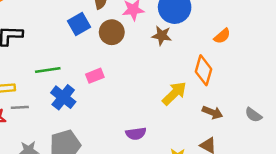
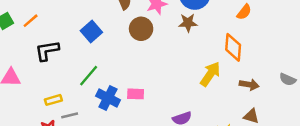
blue square: (79, 24) -> (91, 31), moved
green line: (48, 70) -> (89, 76), turned -30
pink rectangle: (95, 76) -> (136, 94), moved, turned 35

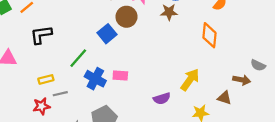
blue square: (91, 31) -> (107, 34), moved
yellow arrow: (210, 74) -> (190, 80), moved
brown arrow: (249, 85) -> (242, 80), moved

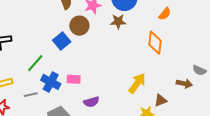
gray line: (60, 94) -> (31, 95), moved
purple semicircle: (162, 98) -> (91, 102), moved
brown triangle: (224, 98) -> (161, 100), moved, turned -40

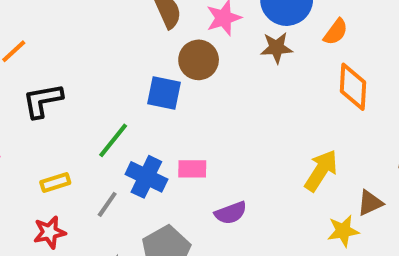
orange semicircle: (165, 14) -> (336, 32), moved
blue square: (62, 41) -> (164, 93), turned -36
gray line: (31, 95) -> (107, 204), turned -40

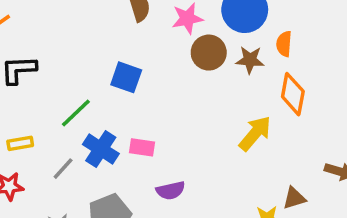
orange semicircle: (336, 32) -> (284, 44), turned 140
brown star: (277, 48) -> (250, 60), moved
brown circle: (199, 60) -> (209, 53), moved
yellow arrow: (321, 170) -> (255, 133), moved

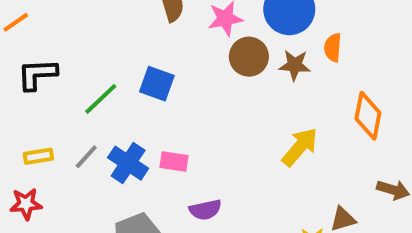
orange diamond: (293, 94) -> (368, 116), moved
green line: (76, 113) -> (101, 99), moved
gray line: (63, 169) -> (86, 157), moved

